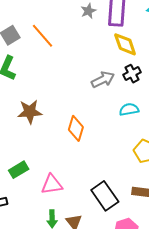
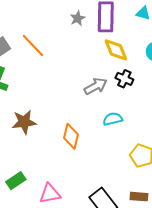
black cross: (132, 74) -> (124, 79), turned -36
cyan semicircle: (129, 110) -> (113, 119), moved

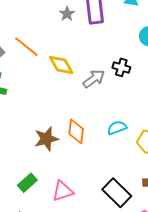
yellow diamond: (116, 50) -> (61, 65), moved
cyan semicircle: (113, 119) -> (117, 128), moved
brown star: (24, 122) -> (46, 139), moved

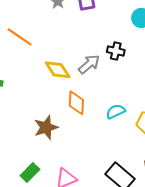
yellow diamond: (61, 65) -> (58, 70), moved
orange diamond: (76, 131) -> (76, 103), moved

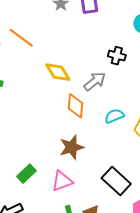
gray arrow: (89, 64) -> (95, 81), moved
brown star: (46, 127) -> (72, 147), moved

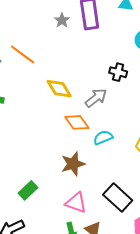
orange diamond: (75, 106) -> (77, 122), turned -40
cyan semicircle: (114, 116) -> (103, 137), moved
pink triangle: (62, 181) -> (76, 203), moved, turned 40

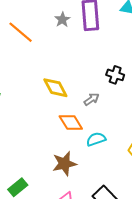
orange line: (22, 54) -> (21, 32), moved
gray arrow: (96, 98) -> (92, 99), size x0.7

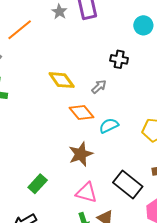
orange line: (21, 32) -> (20, 30), turned -72

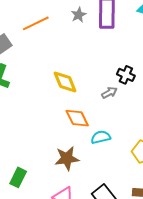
gray arrow: (99, 87) -> (109, 93), moved
green rectangle: (38, 184) -> (18, 177), turned -30

